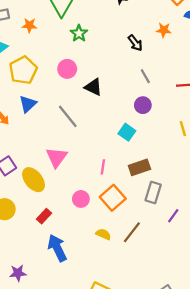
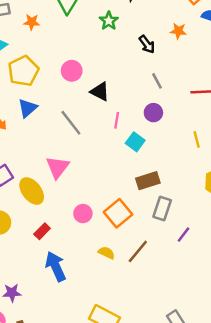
green star: (79, 33) -> (109, 21), moved
pink line: (103, 167) -> (117, 120), moved

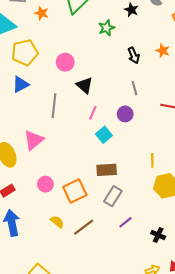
gray line: (71, 123) -> (54, 106), turned 30
yellow line: (197, 139) -> (152, 160), moved

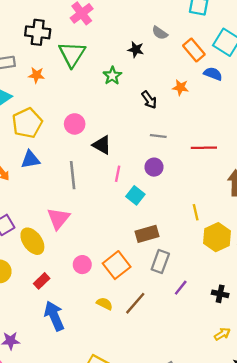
blue triangle: (21, 84) -> (30, 160), turned 30
gray line: (135, 88) -> (158, 136), turned -56

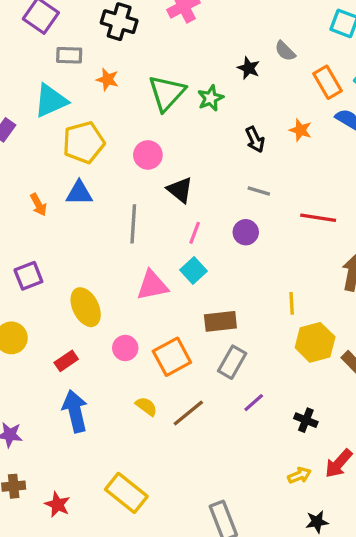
green triangle: (72, 54) -> (167, 93), moved
cyan square: (135, 195) -> (194, 270), moved
pink triangle: (58, 218) -> (152, 285), moved, turned 30
yellow ellipse: (32, 241) -> (86, 307), moved

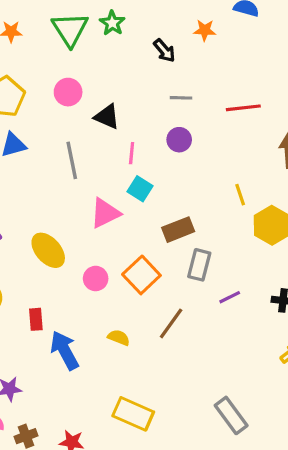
red rectangle: (66, 361) -> (36, 319), moved, turned -45
purple line: (254, 403) -> (230, 297), turned 30
yellow semicircle: (146, 406) -> (119, 338), moved

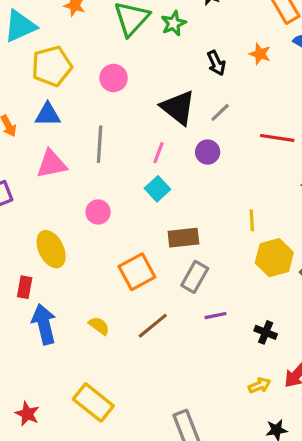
gray line: (181, 98) -> (220, 112), turned -60
black triangle: (107, 117) -> (178, 108), moved, size x1.4
pink triangle: (105, 213) -> (51, 164), moved
yellow ellipse: (48, 250) -> (51, 249), moved
pink circle: (96, 279) -> (98, 212), moved

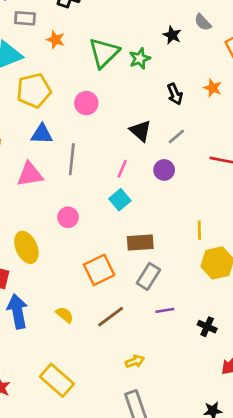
black triangle: (178, 108) -> (140, 131), size x0.7
blue triangle: (48, 115) -> (42, 134), moved
yellow arrow: (260, 385) -> (135, 361), moved

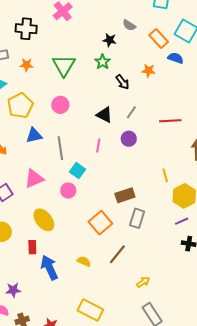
green star: (140, 58) -> (103, 62), moved
pink triangle: (30, 174) -> (34, 179), moved
cyan square: (120, 200) -> (77, 171), moved
purple line: (165, 310) -> (182, 221), moved

